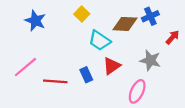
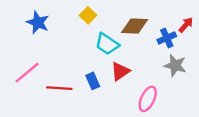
blue cross: (150, 16) -> (167, 38), moved
red arrow: (172, 37) -> (186, 25), moved
gray star: (150, 60) -> (175, 65), moved

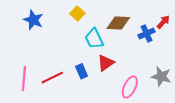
cyan trapezoid: (107, 44) -> (94, 39), turned 30
gray star: (175, 65) -> (161, 76), moved
pink line: (27, 73) -> (24, 79), moved, turned -45
red line: (59, 88) -> (52, 78), turned -30

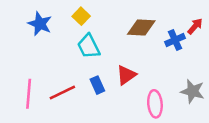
yellow square: (77, 14) -> (81, 16), moved
cyan trapezoid: (94, 39) -> (89, 46), moved
pink ellipse: (130, 87) -> (155, 104), turned -30

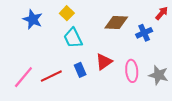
red arrow: (195, 26) -> (162, 13), moved
pink line: (29, 94) -> (23, 77), turned 35
pink ellipse: (155, 104) -> (132, 71), moved

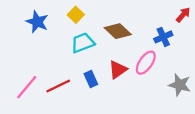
brown diamond: (116, 22) -> (118, 31), moved, turned 40
cyan trapezoid: (73, 38) -> (83, 43), turned 95
pink ellipse: (132, 71) -> (146, 63), moved, turned 40

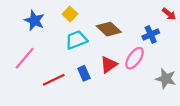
red arrow: (183, 15) -> (169, 14), turned 88
pink line: (27, 87) -> (25, 58), moved

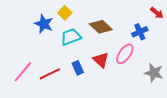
blue star: (34, 20) -> (44, 24), moved
pink line: (25, 58) -> (23, 72), moved
red triangle: (109, 65) -> (101, 60), turned -42

